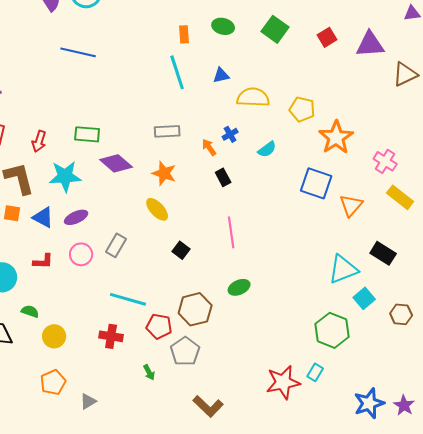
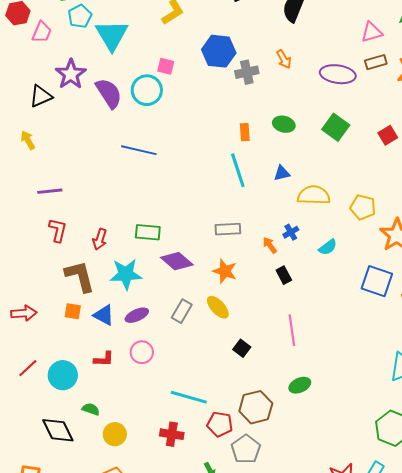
gray rectangle: (116, 245) -> (182, 311), moved

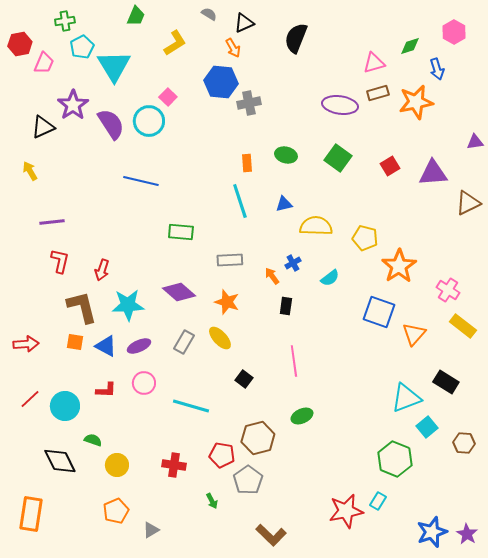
orange arrow: (284, 59) -> (233, 48), moved
pink square: (166, 66) -> (168, 97), turned 30
green rectangle: (148, 232) -> (181, 232), moved
black rectangle: (284, 275) -> (286, 306), turned 36
cyan line: (189, 397) -> (191, 406), moved

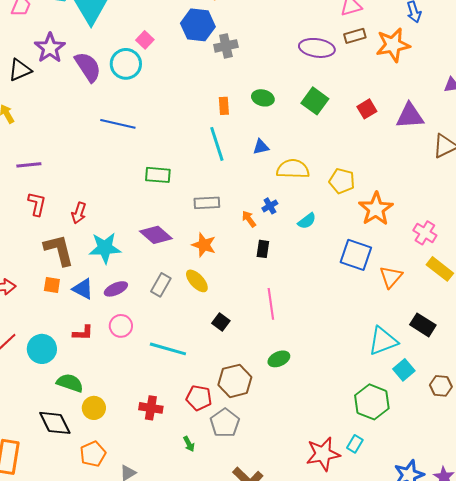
green semicircle: (93, 440) -> (70, 383), size x1.5
black diamond: (60, 461) -> (55, 423), moved

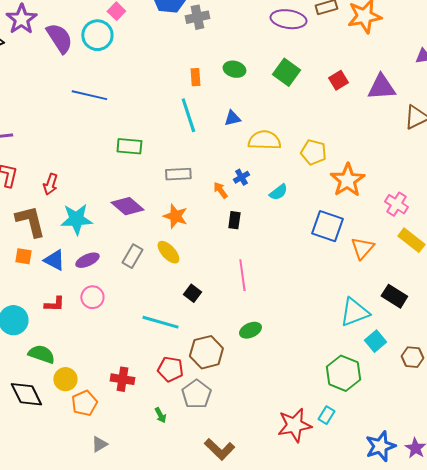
cyan line: (168, 349) -> (160, 322), moved
orange pentagon: (93, 454) -> (84, 403), moved

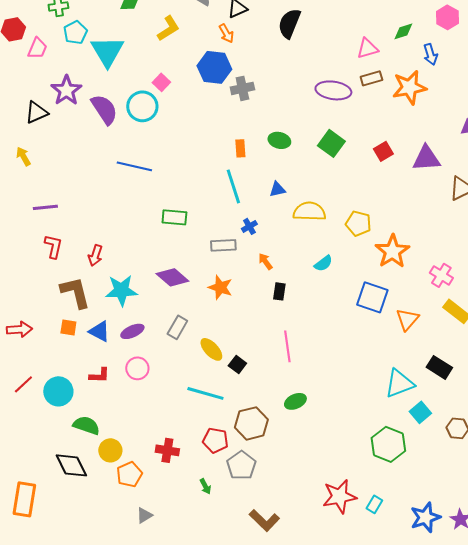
blue cross: (241, 177) -> (249, 226), moved
yellow ellipse: (168, 252) -> (211, 349), moved
cyan rectangle: (326, 415) -> (374, 504), moved

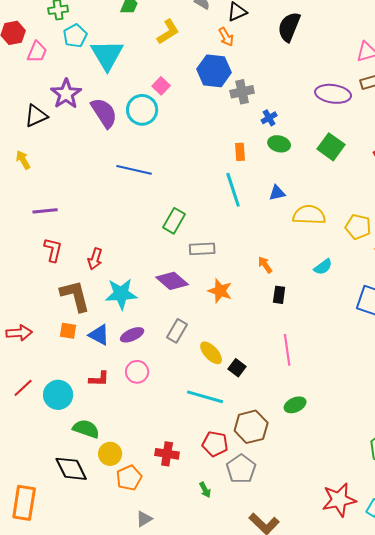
green rectangle: (174, 217) -> (174, 221), turned -65
blue cross: (249, 226) -> (269, 118), moved
gray rectangle: (223, 245) -> (202, 249), moved

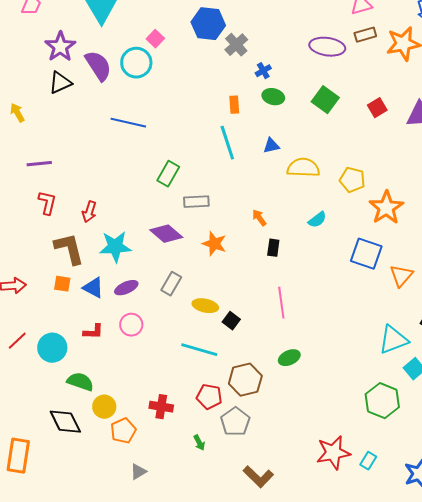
gray cross: (242, 92) -> (236, 45), turned -30
black triangle: (36, 116) -> (60, 83), moved
yellow ellipse: (211, 353) -> (205, 306), turned -35

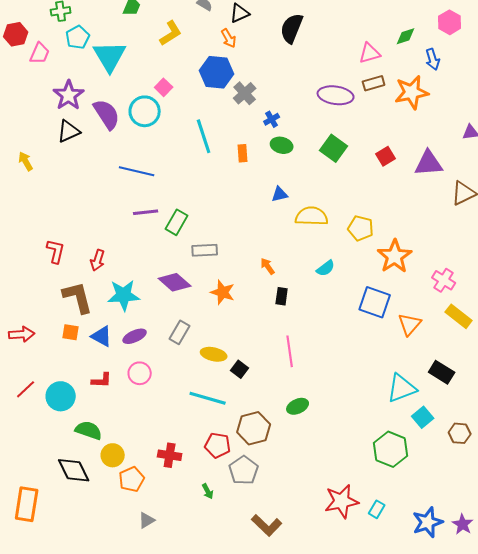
cyan line: (227, 143) -> (204, 136), moved
purple line: (39, 164) -> (146, 212), moved

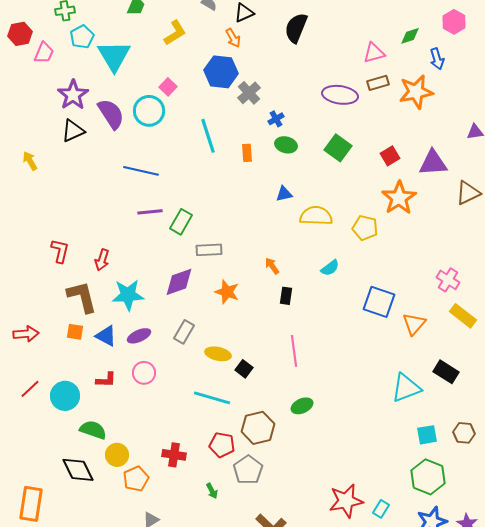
orange star: (395, 256) -> (399, 198), moved
purple diamond: (175, 282) -> (179, 282), turned -60
cyan square: (423, 417) -> (427, 435), moved, turned 30
green hexagon: (391, 449) -> (428, 477), moved

